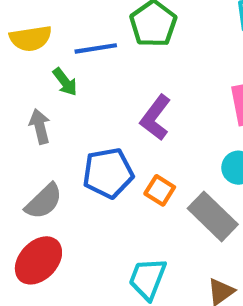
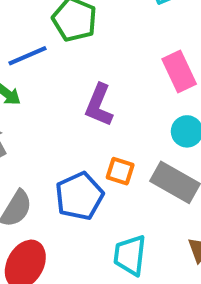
blue pentagon: (108, 173) -> (79, 196), moved

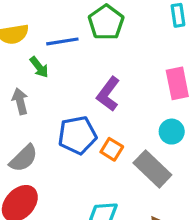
blue pentagon: (79, 196) -> (77, 135), moved

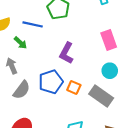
blue line: (62, 41) -> (33, 24), turned 30
gray semicircle: (24, 158) -> (22, 90), moved

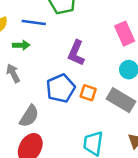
green arrow: (20, 43) -> (21, 45), turned -40
gray semicircle: (22, 90) -> (29, 116), moved

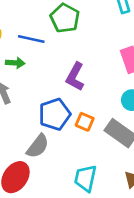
gray semicircle: (29, 116) -> (38, 146), moved

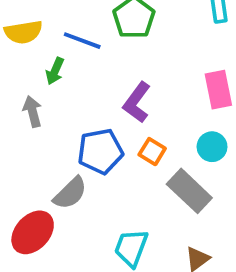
green arrow: (15, 63) -> (55, 71), turned 102
orange square: (85, 122) -> (152, 152), moved

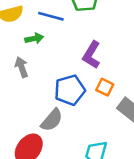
green arrow: (55, 71) -> (34, 38), turned -120

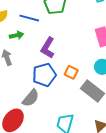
purple L-shape: (91, 55) -> (48, 48), moved

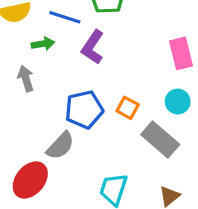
purple L-shape: (48, 48) -> (93, 47), moved

